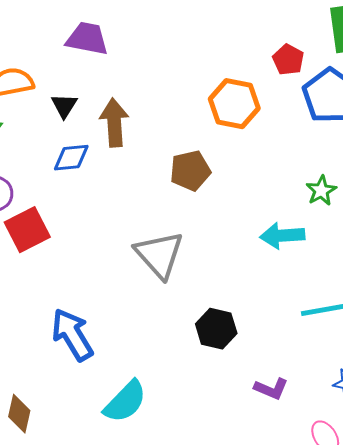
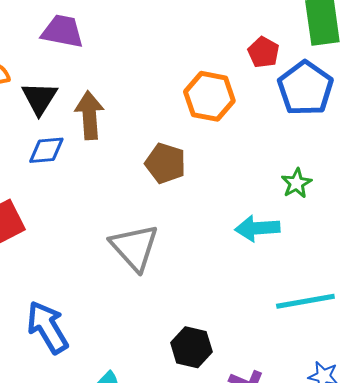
black triangle: (64, 106) -> (39, 98), size x1.4
brown pentagon: (190, 171) -> (165, 163), turned 30
black hexagon: (216, 329) -> (191, 347), moved

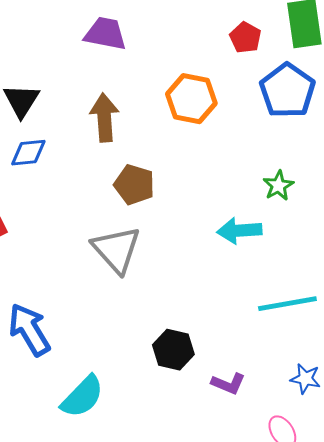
purple trapezoid: (62, 31) -> (105, 34), moved
red pentagon: (263, 52) -> (245, 38), moved
brown arrow: (89, 115) -> (104, 118), moved
brown pentagon: (165, 163) -> (134, 185), moved

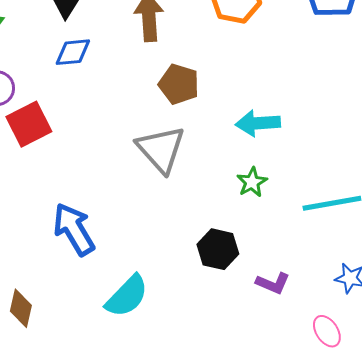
green star: (278, 186) -> (252, 182), moved
cyan arrow: (239, 231) -> (258, 123), moved

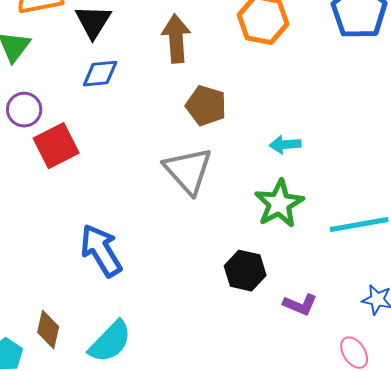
cyan arrow: (258, 123) -> (285, 145), size x0.7
green star: (252, 182) -> (279, 204), size x1.6
cyan semicircle: (127, 296) -> (110, 342), moved

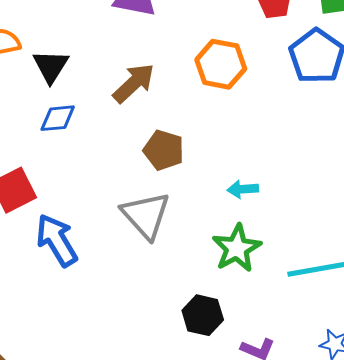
brown arrow: (176, 39) -> (134, 83), turned 51
blue arrow: (101, 251) -> (57, 240), moved

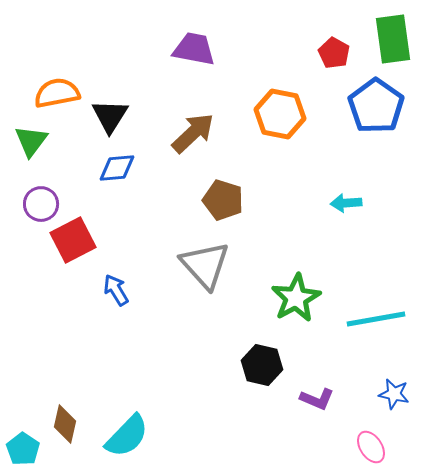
cyan arrow: (243, 189) -> (346, 203), moved
blue arrow: (57, 240) -> (116, 290), size x0.6

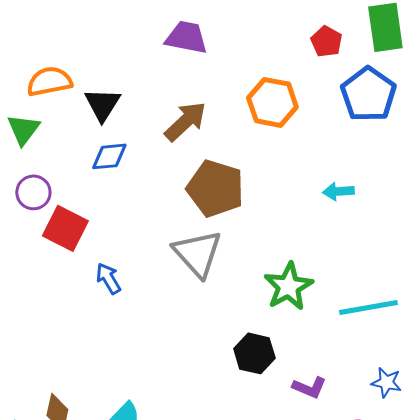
brown pentagon: (223, 200) -> (215, 188), size x1.4
red square: (73, 240) -> (65, 228), turned -36

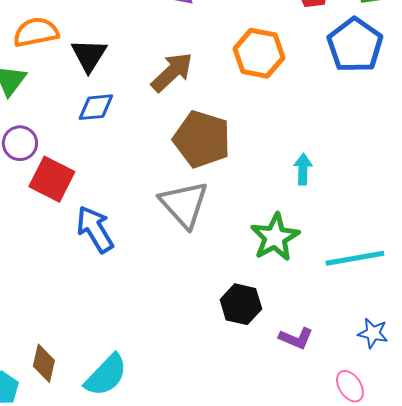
cyan arrow: (338, 191) -> (303, 169), moved, turned 96
blue arrow: (108, 278) -> (95, 229), size x1.5

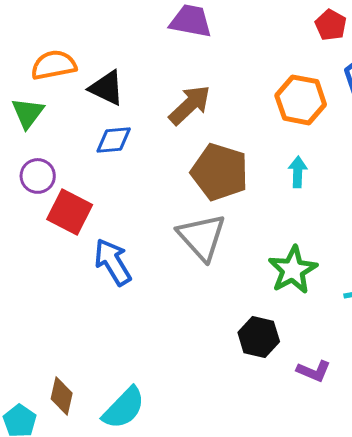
orange hexagon: (259, 53) -> (301, 100), moved
black triangle: (89, 55) -> (107, 88), turned -36
cyan arrow: (303, 169) -> (298, 172), moved

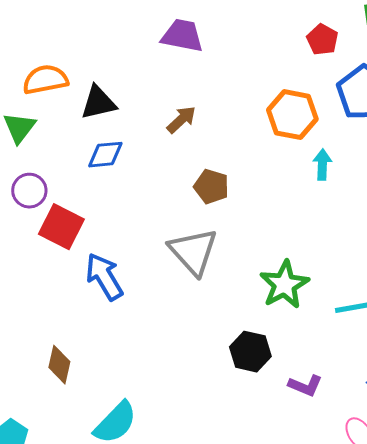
black triangle: (107, 88) -> (98, 103), turned -39
brown arrow: (190, 105) -> (181, 120), size x0.7
brown pentagon: (220, 172) -> (211, 187), size x0.6
cyan arrow: (298, 172) -> (322, 165), moved
brown diamond: (62, 396) -> (59, 365), moved

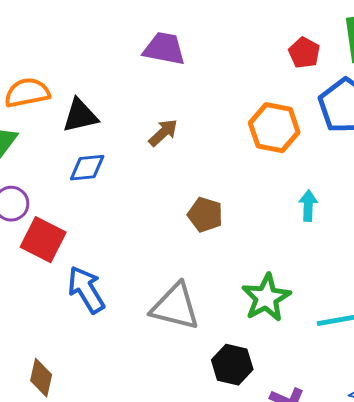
cyan arrow: (322, 165) -> (308, 206), moved
brown pentagon: (211, 187) -> (205, 215), moved
gray triangle: (193, 252) -> (175, 307), moved, turned -34

